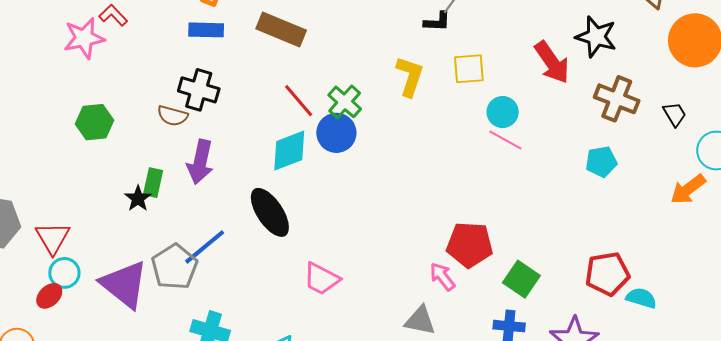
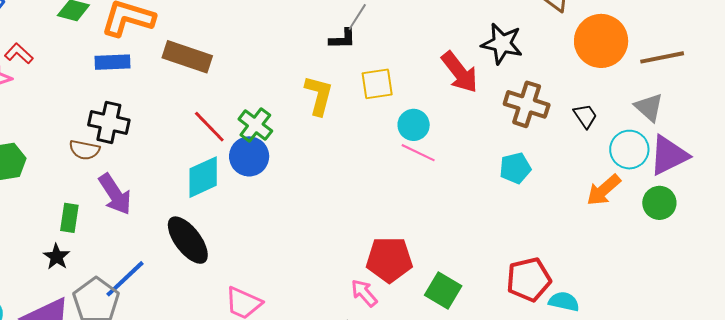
purple arrow: (200, 162) -> (115, 194), turned -42
black star: (138, 198) -> (57, 257), moved

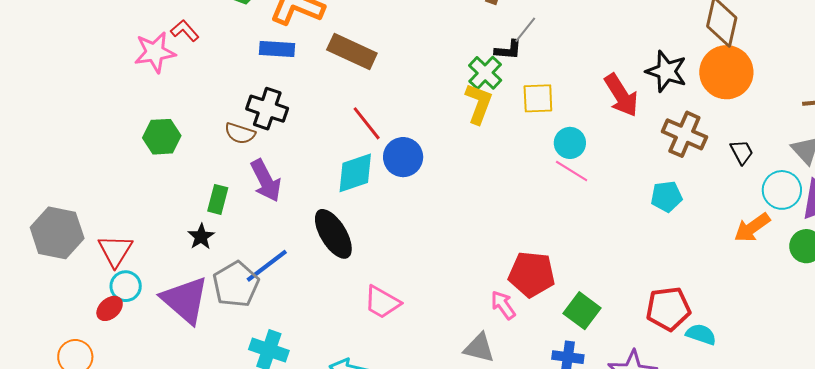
orange circle: (601, 41) -> (726, 72), moved
green cross: (255, 125) -> (485, 73), moved

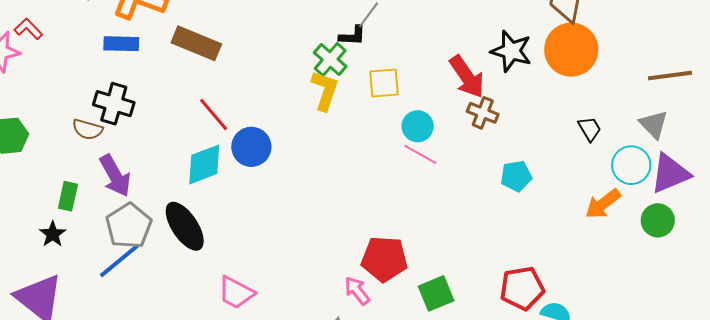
brown cross: (684, 134) -> (483, 113), moved, size x0.7
gray pentagon: (236, 284) -> (129, 226), moved
green square: (582, 311) -> (436, 293), turned 33

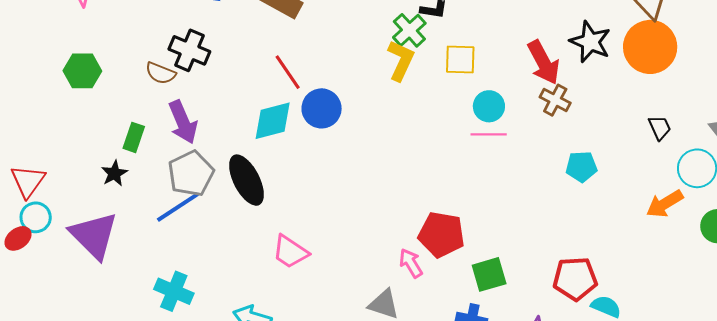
pink line: (420, 154) -> (489, 134), turned -36

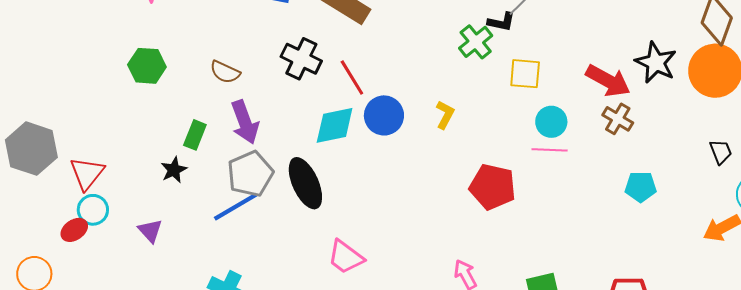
black cross: (189, 50) -> (301, 59), moved
yellow L-shape: (401, 60) -> (445, 115), moved, size x0.7
red arrow: (544, 62) -> (608, 81), turned -36
purple triangle: (94, 235) -> (150, 231), size x0.5
red pentagon: (441, 235) -> (493, 187), moved

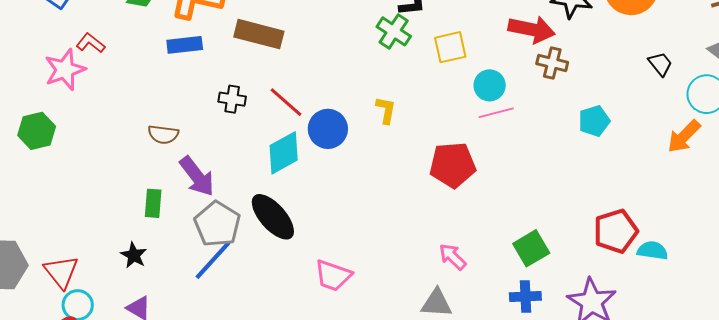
black cross: (301, 59) -> (232, 99), size x0.7
green hexagon: (147, 66) -> (37, 131), moved
black star: (174, 170) -> (134, 255), moved

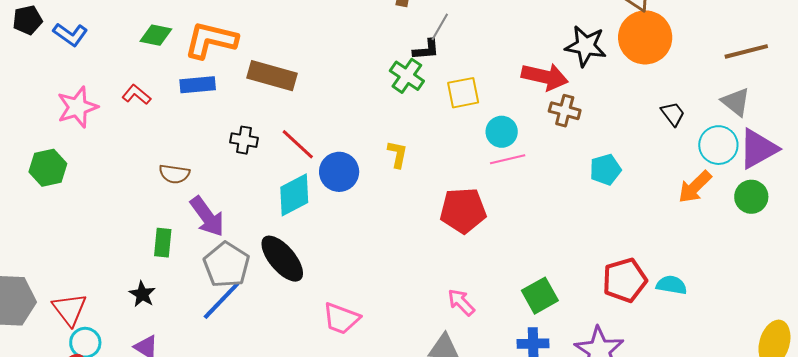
red L-shape: (91, 43) -> (136, 95), moved
cyan semicircle: (653, 251) -> (671, 285), moved

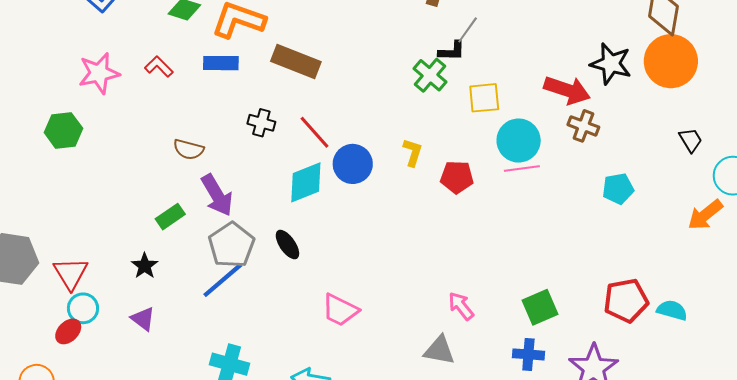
cyan circle: (502, 132) -> (519, 141), size x1.4
red pentagon: (463, 210) -> (457, 177), moved, size x0.7
green rectangle: (163, 243) -> (170, 217), turned 44
black ellipse: (282, 259) -> (287, 245), size x0.6

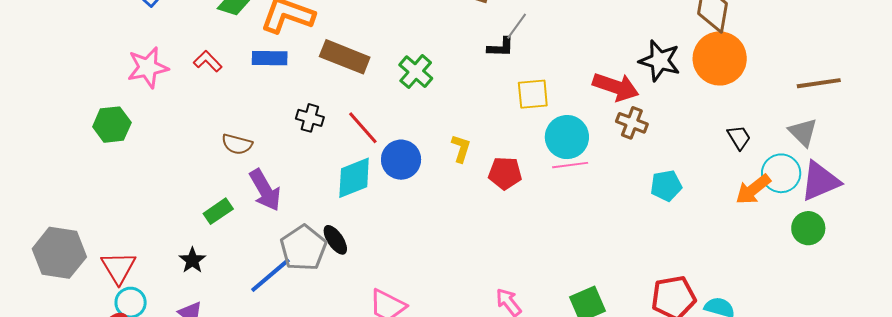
green cross: (430, 75) -> (416, 72), moved
orange arrow: (705, 215) -> (753, 189), moved
gray pentagon: (231, 245) -> (303, 248), moved

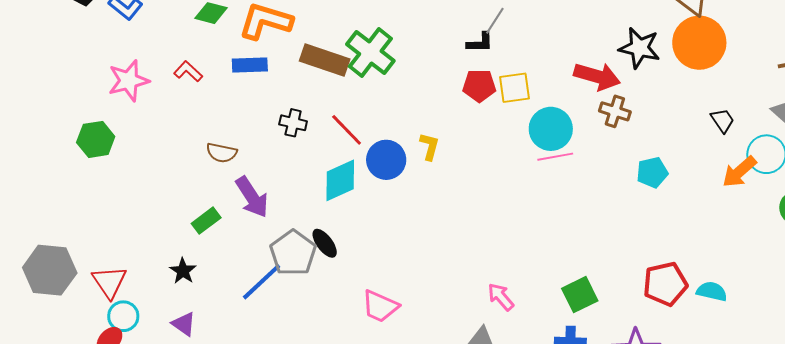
green cross: (416, 72) -> (370, 52), moved, size x1.4
yellow L-shape: (461, 148) -> (430, 146), moved
red pentagon: (505, 173) -> (479, 86), moved

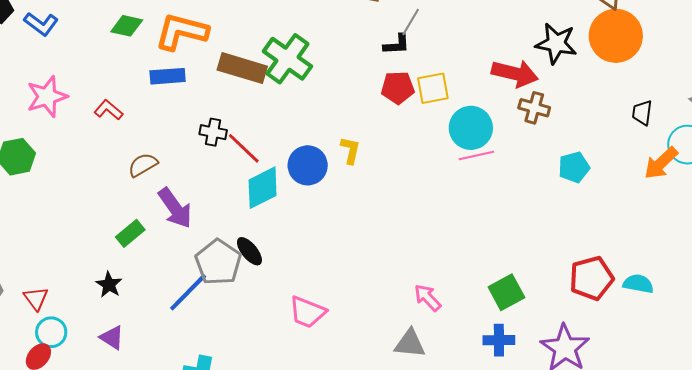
red L-shape: (188, 71) -> (109, 110), moved
black trapezoid: (723, 121) -> (642, 113), turned -136
red line: (347, 130) -> (244, 148), moved
brown semicircle: (222, 153) -> (143, 165), turned 140
red triangle: (109, 282) -> (36, 299), size x0.7

